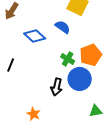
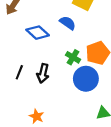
black line: (11, 65) -> (19, 72), moved
black arrow: (57, 87) -> (43, 73), moved

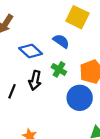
green cross: (73, 57) -> (59, 69), moved
black arrow: (43, 73) -> (35, 80), moved

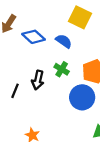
blue diamond: (31, 51) -> (33, 37), moved

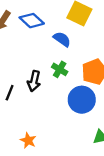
blue diamond: (33, 37) -> (32, 21), moved

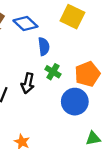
blue semicircle: (62, 39) -> (44, 46), moved, turned 48

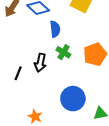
blue circle: (75, 102) -> (73, 99), moved

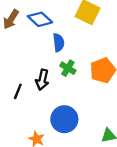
blue circle: (73, 99) -> (64, 119), moved

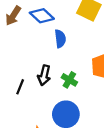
green cross: (68, 68) -> (69, 80), moved

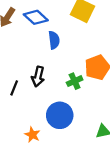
green cross: (69, 80) -> (75, 81), moved, turned 35

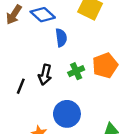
green cross: (75, 81) -> (76, 71), moved

